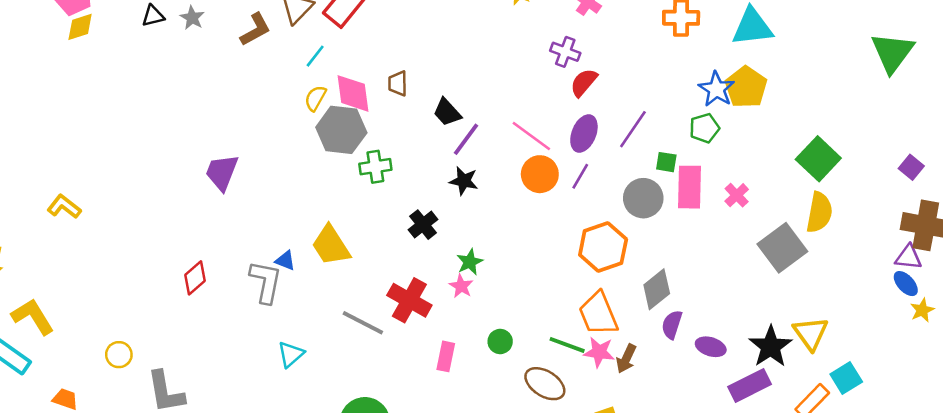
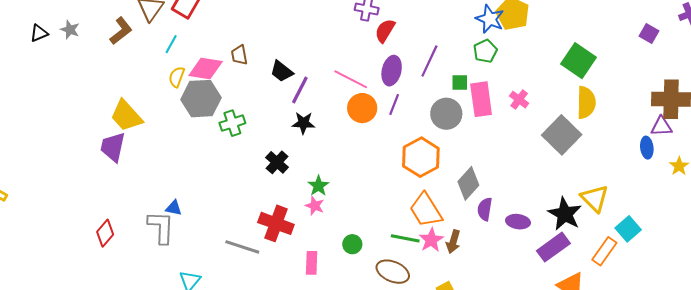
pink diamond: (353, 93) -> (206, 68), turned -64
purple square: (911, 167) -> (649, 34), moved
yellow trapezoid: (331, 246) -> (126, 116), moved
blue ellipse: (906, 284) -> (647, 148), moved, turned 45
pink star: (599, 352) -> (431, 240), turned -30

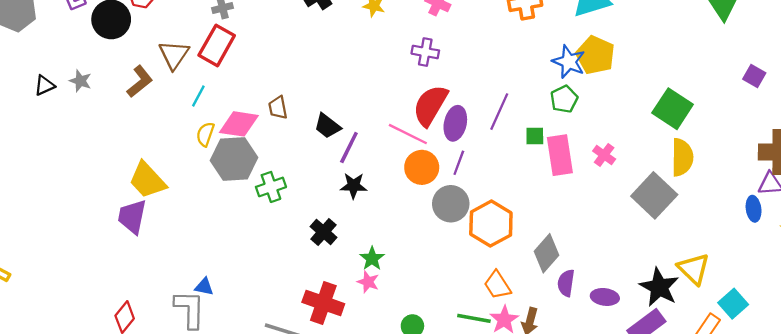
red semicircle: (385, 31) -> (430, 105), moved, size x1.5
gray circle: (446, 114) -> (451, 204), moved
orange trapezoid: (426, 210) -> (497, 285), size x0.7

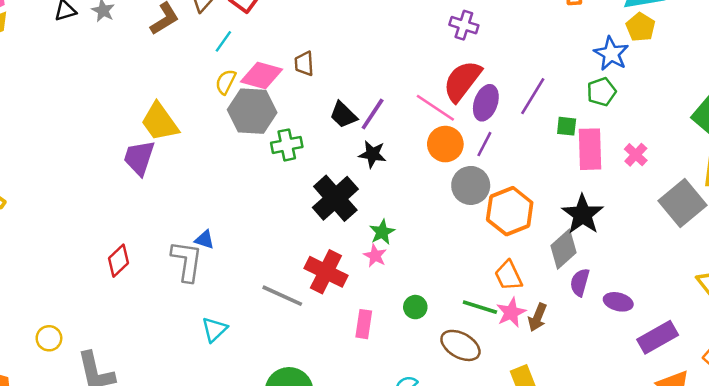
yellow pentagon: (595, 55) -> (641, 27), moved, size x0.7
black trapezoid: (327, 126) -> (343, 115), moved
black cross: (324, 232) -> (335, 198), size x1.6
black star: (659, 287) -> (583, 214), moved

